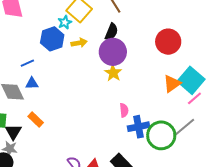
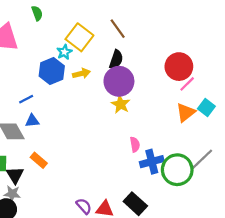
cyan square: (191, 80) -> (206, 108), size x0.6
pink line: (194, 98) -> (187, 84), moved

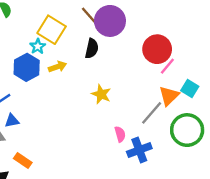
purple circle: (119, 81) -> (110, 21), moved
gray line: (202, 159) -> (152, 113), moved
green circle: (177, 170) -> (187, 130), moved

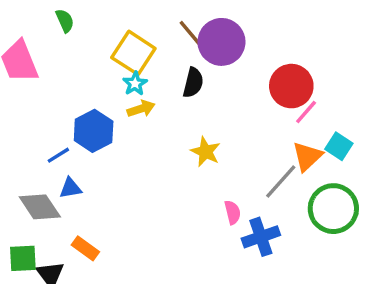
cyan star: (38, 46) -> (135, 84), moved
blue hexagon: (27, 67) -> (94, 131), moved

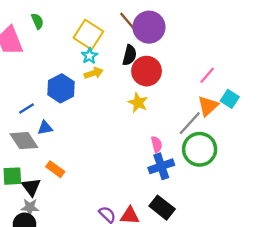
green semicircle: (65, 21) -> (37, 21), moved
red circle: (291, 86) -> (147, 71), moved
blue line: (58, 155) -> (26, 108), moved
green circle: (333, 209) -> (200, 149), moved
blue cross: (261, 237) -> (161, 166), moved

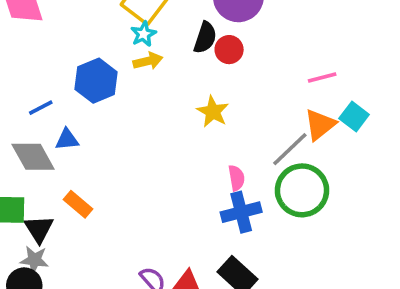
red circle: (147, 71) -> (229, 50), moved, size x0.6
pink line: (207, 75) -> (322, 78), turned 30

